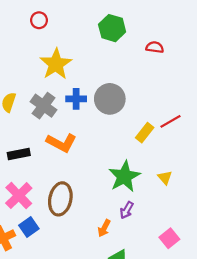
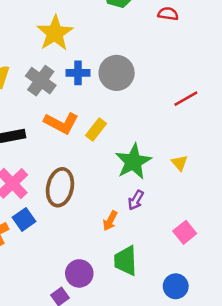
yellow rectangle: (145, 133) -> (96, 129), moved

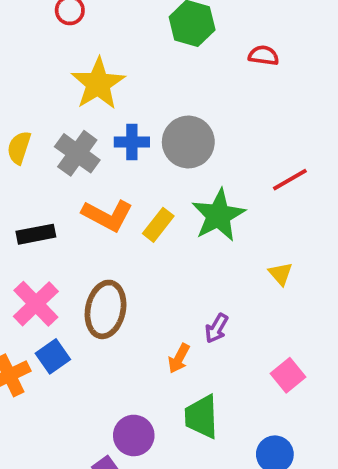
green star: (133, 162) -> (218, 215), moved

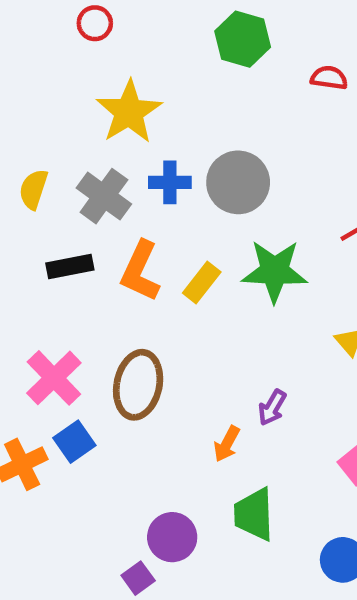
orange L-shape: (107, 215) -> (140, 271), turned 87
green star: (218, 215) -> (274, 271), turned 30
black rectangle: (36, 234) -> (70, 267), moved

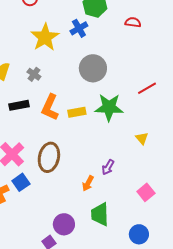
blue cross: (170, 182) -> (79, 28), moved, turned -30
gray cross: (104, 196) -> (34, 74), size x0.6
yellow rectangle: (202, 282) -> (77, 112), turned 42

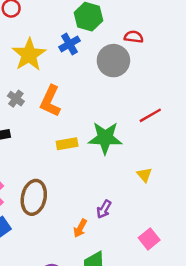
gray circle: (93, 68) -> (113, 61), moved
orange L-shape: (50, 107) -> (50, 101), moved

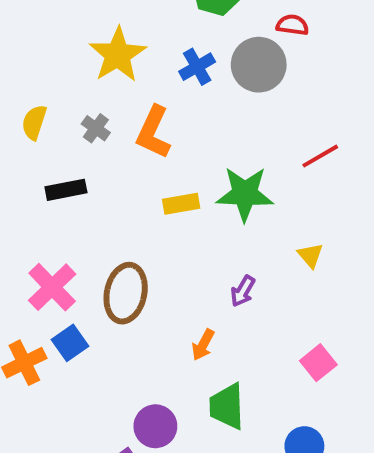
blue cross: (69, 44) -> (197, 67), moved
purple arrow: (104, 209) -> (243, 291), moved

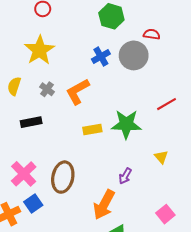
yellow star: (118, 55) -> (40, 50), moved
orange L-shape: (153, 132) -> (78, 91), turned 36
orange arrow: (203, 345) -> (104, 205), size x1.8

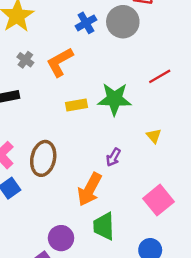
pink square: (165, 214) -> (158, 200), size x1.4

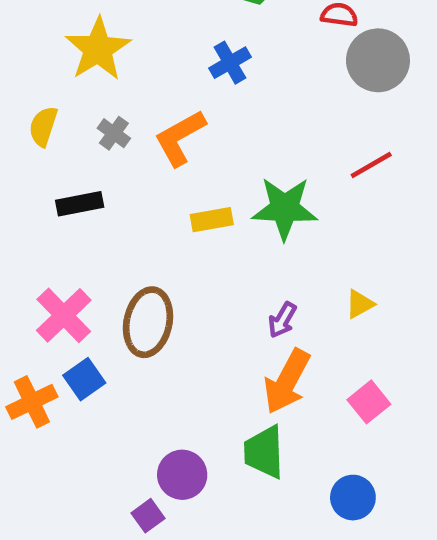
gray circle: (123, 22) -> (378, 60), moved
yellow triangle: (154, 136) -> (360, 304), moved, turned 42
orange arrow: (90, 189) -> (287, 381), moved
pink square: (158, 200) -> (369, 402), size x0.7

